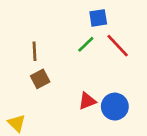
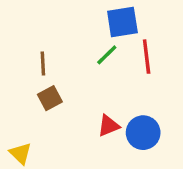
blue square: (98, 18) -> (122, 22), size x1.4
red line: (118, 46) -> (147, 57), turned 36

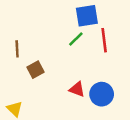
brown line: (43, 64) -> (17, 49), moved
red triangle: (109, 126) -> (77, 89), turned 42

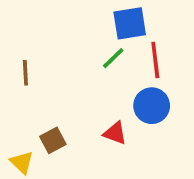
brown square: (35, 70) -> (53, 140), moved
blue circle: (102, 94) -> (152, 106), moved

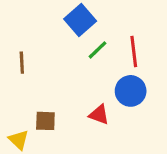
blue square: (130, 23) -> (80, 20), moved, turned -32
brown square: (53, 140) -> (45, 121), turned 30

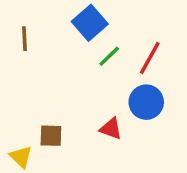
red line: (134, 52) -> (150, 58), turned 36
brown line: (22, 63) -> (24, 39), moved

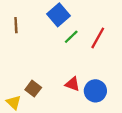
blue circle: (146, 102) -> (95, 91), moved
brown square: (51, 136) -> (33, 89), turned 35

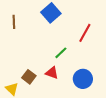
green line: (71, 37) -> (61, 53), moved
red triangle: (72, 84) -> (52, 73), moved

